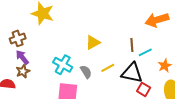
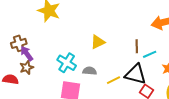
brown cross: (18, 38) -> (19, 43), moved
yellow line: (108, 68) -> (113, 80), moved
gray semicircle: (86, 72) -> (90, 71), turned -56

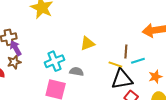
cyan cross: (67, 63) -> (54, 61), turned 30
black triangle: (136, 74) -> (122, 79), turned -30
yellow line: (113, 80) -> (115, 64), moved, turned 40

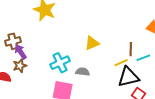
yellow line: (115, 64) -> (121, 63), turned -40

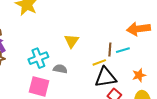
yellow triangle: (92, 43) -> (72, 41), turned -35
cyan line: (143, 58) -> (123, 50), moved

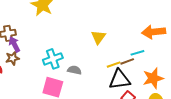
yellow triangle: (72, 41) -> (98, 37), moved
brown line: (110, 50) -> (127, 61), moved, turned 64
orange star: (139, 75) -> (153, 78), size x1.5

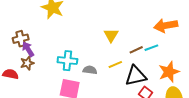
cyan cross: (53, 59) -> (67, 61), turned 30
brown line: (127, 61) -> (136, 50), moved
yellow line: (114, 65) -> (115, 65), moved

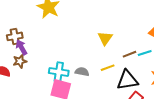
cyan cross: (67, 61) -> (59, 72), moved

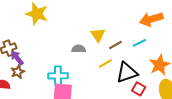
brown line: (129, 54) -> (115, 45), moved
gray semicircle: (82, 72) -> (79, 49), moved

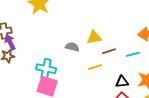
yellow triangle: (98, 35) -> (94, 37), turned 42
black triangle: (127, 72) -> (122, 82), moved, size x0.6

